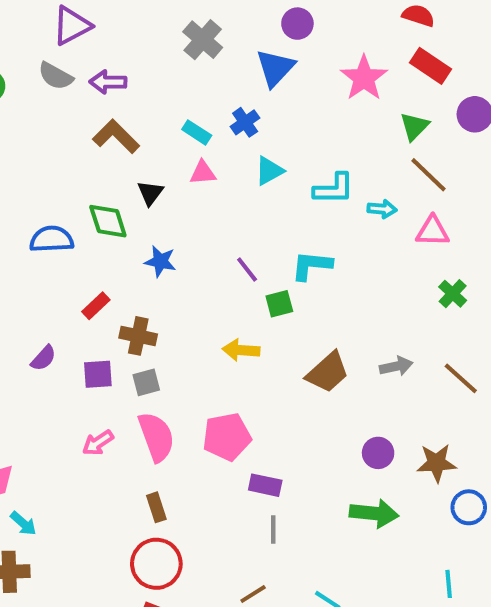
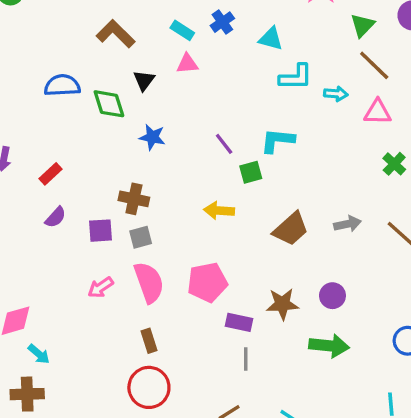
cyan triangle: (269, 171) -> (271, 39), moved, turned 44
blue semicircle: (52, 239) -> (62, 85), moved
red rectangle: (96, 306) -> (51, 174), moved
brown star: (437, 463) -> (282, 304), moved

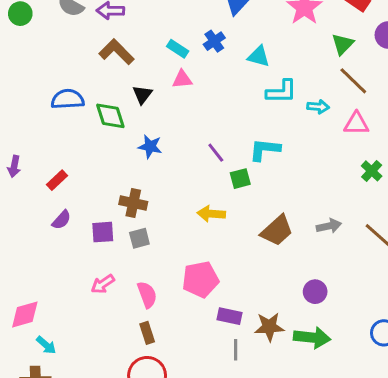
pink semicircle: (149, 282) -> (147, 295), moved, size x0.7
brown star: (282, 304) -> (269, 327), moved

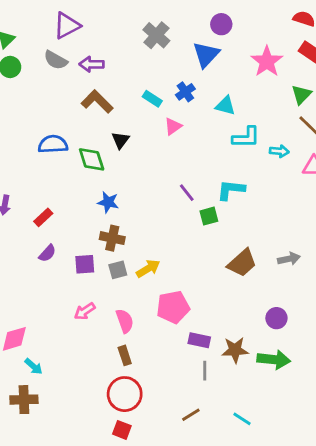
pink triangle: (182, 79) -> (173, 126), moved, turned -30
blue star: (150, 147) -> (108, 202), moved
yellow arrow: (211, 214) -> (148, 268), moved, turned 145

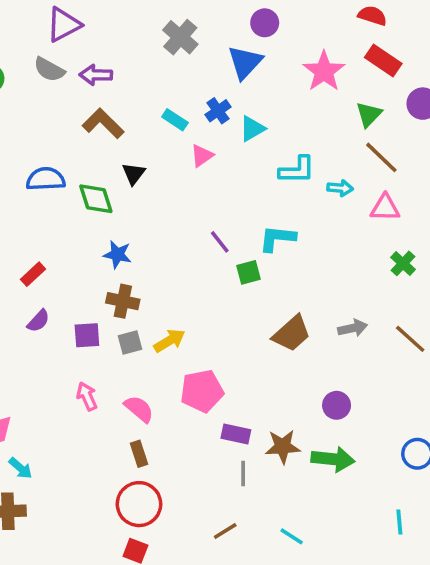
cyan triangle: (225, 106) -> (252, 129), moved, turned -45
pink arrow: (85, 311) -> (87, 396), turned 100
pink semicircle: (125, 321) -> (139, 409), turned -30

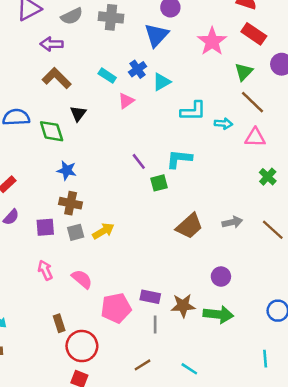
gray cross: (180, 37) -> (111, 17), turned -35
gray semicircle: (49, 69) -> (72, 16), moved, turned -55
pink pentagon: (202, 391) -> (116, 308), moved
brown rectangle: (139, 454) -> (59, 323), moved

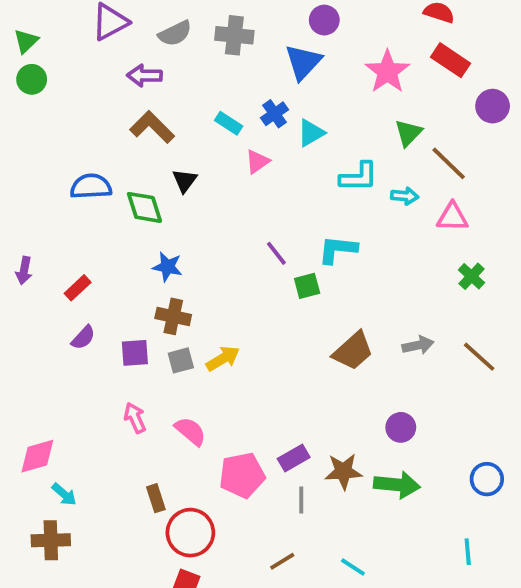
green triangle: (244, 72) -> (408, 133), moved
purple rectangle: (150, 297) -> (294, 458), turned -42

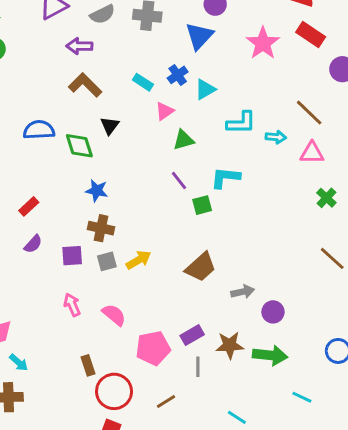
green triangle: (408, 133) -> (183, 140), moved, turned 30
gray arrow: (418, 345) -> (243, 292), moved
brown trapezoid: (353, 351) -> (201, 267), moved
cyan line: (468, 552) -> (302, 397), moved, turned -60
brown line: (282, 561) -> (166, 402), moved

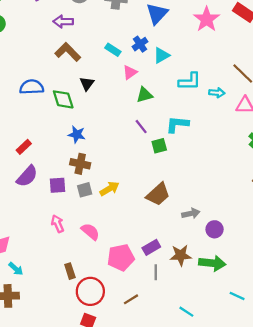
purple semicircle: (33, 244) -> (27, 176), size x1.5

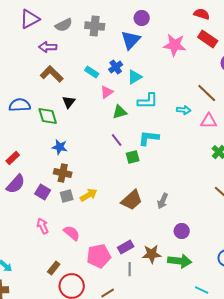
pink star: (207, 19) -> (175, 45), turned -30
cyan L-shape: (190, 81) -> (148, 101), moved
purple square: (58, 185) -> (43, 192), turned 35
gray arrow: (191, 213) -> (163, 201), moved, turned 126
brown rectangle: (70, 271) -> (54, 268), turned 56

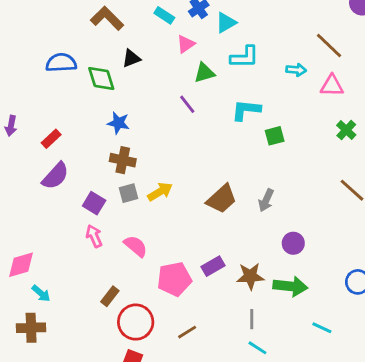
black triangle: (69, 102) -> (131, 58), turned 32
purple line: (117, 140) -> (187, 104), moved
green square: (133, 157) -> (275, 136), moved
purple square: (43, 192) -> (94, 203), moved
gray line: (130, 269) -> (252, 319), moved

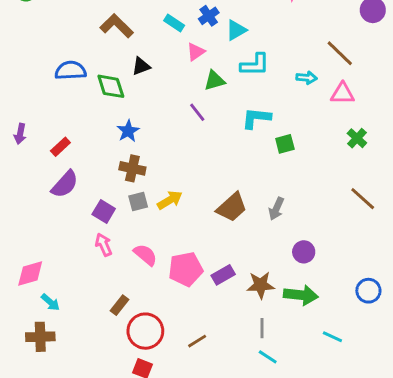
blue star: (118, 123) -> (128, 131), turned 30
pink pentagon: (174, 279) -> (186, 269), moved

